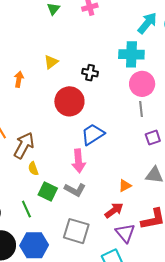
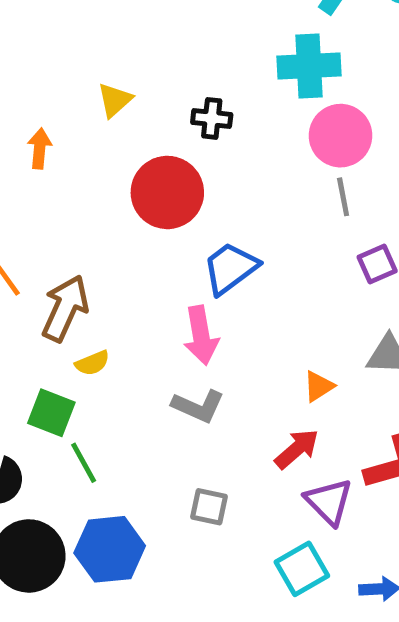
yellow semicircle: (33, 169) -> (92, 363), turned -88
green square: (48, 191) -> (51, 413), moved
gray square: (76, 231) -> (209, 507), size x0.6

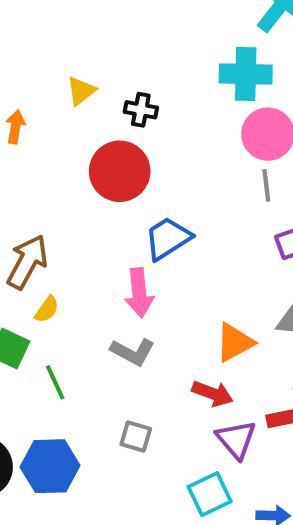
black cross: (212, 118) -> (141, 110), moved
yellow semicircle: (92, 363) -> (47, 309), turned -36
orange triangle: (319, 386) -> (235, 342), size x1.5
red arrow: (297, 449) -> (212, 394), turned 57
green line: (84, 463) -> (55, 382), moved

